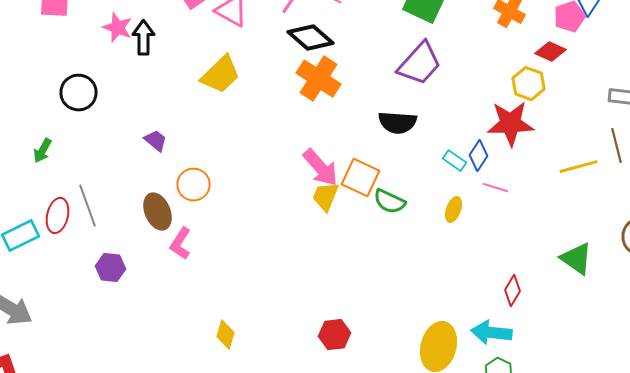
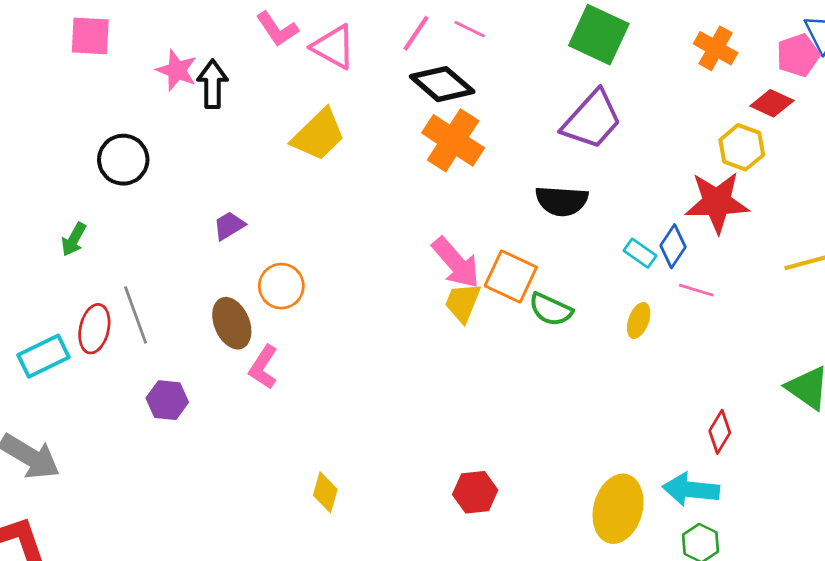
purple trapezoid: (156, 141) -> (229, 226), turned -70

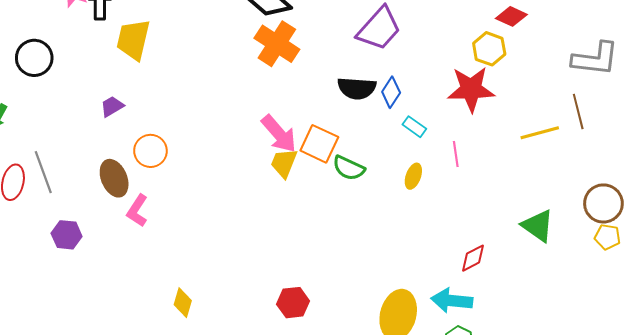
yellow trapezoid: (318, 135) -> (133, 40), moved, turned 147
blue diamond: (673, 246) -> (391, 92), moved
pink line: (696, 290) -> (456, 154), turned 65
red diamond: (720, 432) -> (473, 258), turned 32

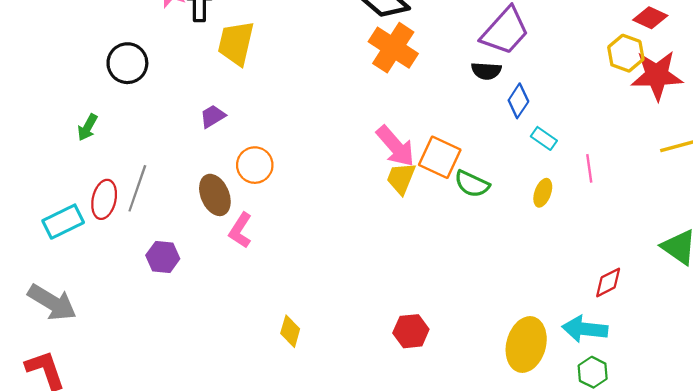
black semicircle: (357, 88) -> (486, 71), moved, size x0.7
red star: (471, 89) -> (657, 75), moved
gray line: (43, 172) -> (137, 188), turned 39

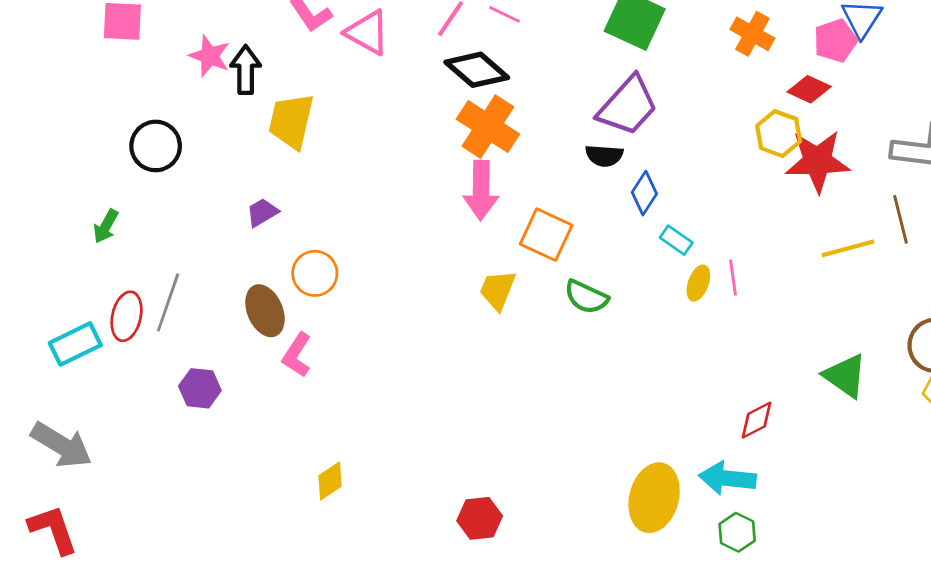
pink arrow: (395, 146) -> (481, 190), moved, turned 42
orange square: (440, 157) -> (546, 235), moved
yellow ellipse: (543, 193) -> (698, 283), moved
yellow diamond: (290, 331) -> (330, 481), moved, turned 40
red hexagon: (411, 331) -> (480, 518), moved

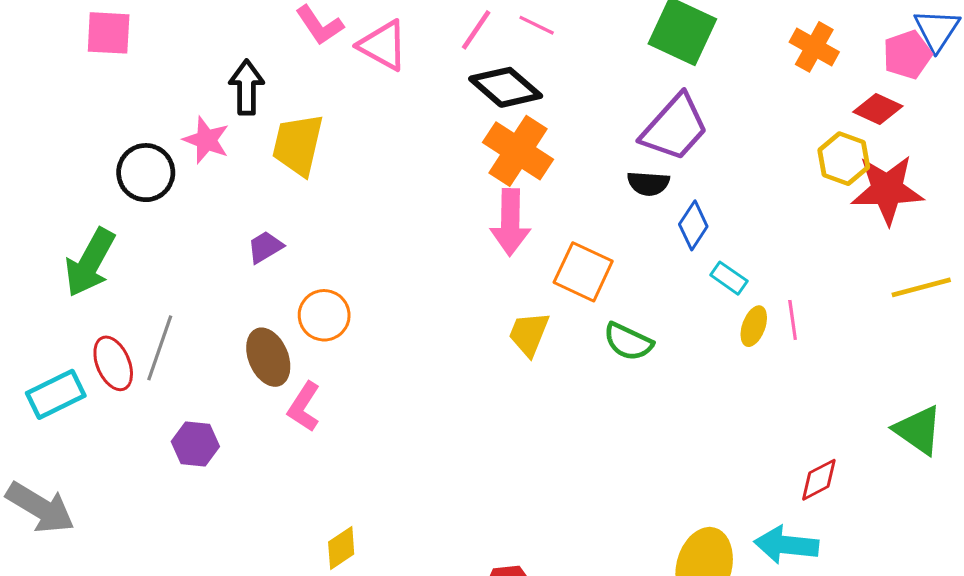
pink star: (210, 56) -> (206, 140), moved
green arrow: (106, 226) -> (90, 263), size x1.8
red ellipse: (127, 316) -> (113, 363), turned -36

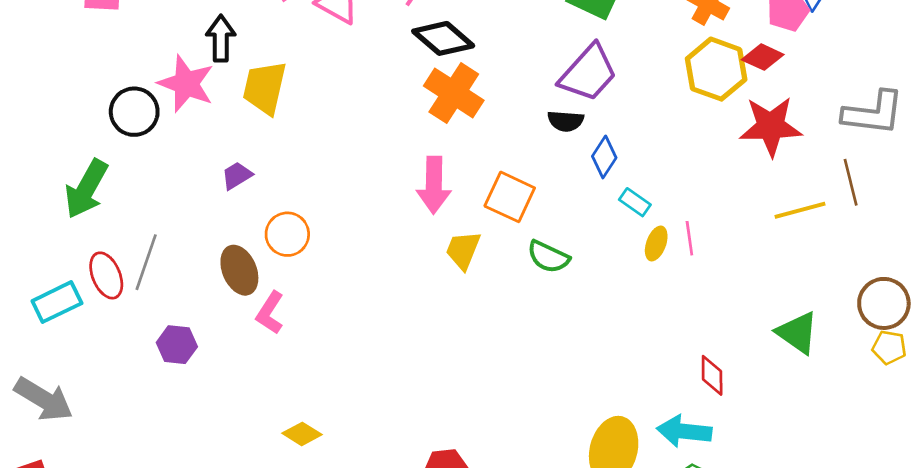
pink star: (206, 140) -> (186, 84), size x1.4
yellow hexagon: (844, 159) -> (716, 69), moved, size x1.4
pink arrow: (510, 222) -> (434, 185), moved
red diamond: (819, 480) -> (712, 375), turned -63
yellow diamond: (341, 548) -> (302, 434), turned 66

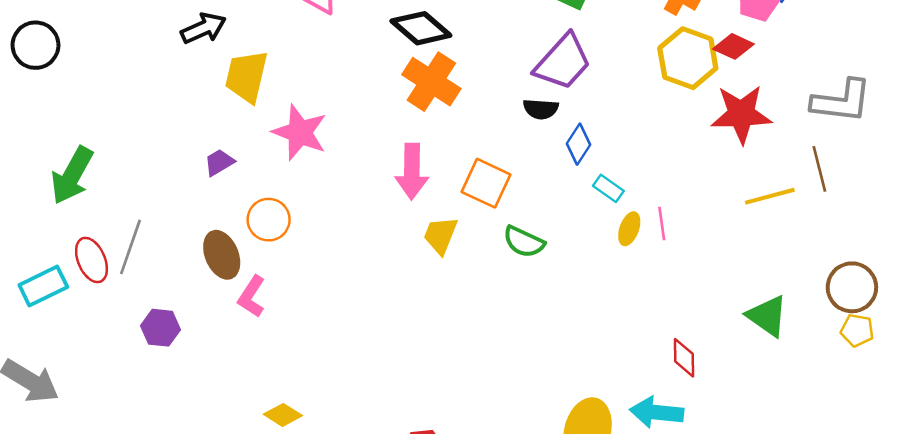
black arrow: (221, 38) -> (203, 28), turned 66
pink star: (186, 84) -> (300, 132), moved
black circle: (134, 112) -> (35, 45), moved

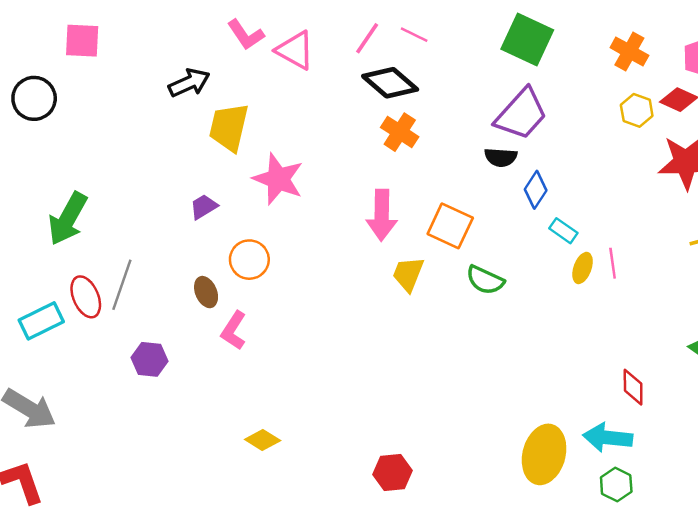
yellow hexagon: (688, 58) -> (637, 110), size x0.6
orange cross: (431, 82) -> (400, 132), size x0.7
brown ellipse: (222, 255) -> (206, 292), size x0.7

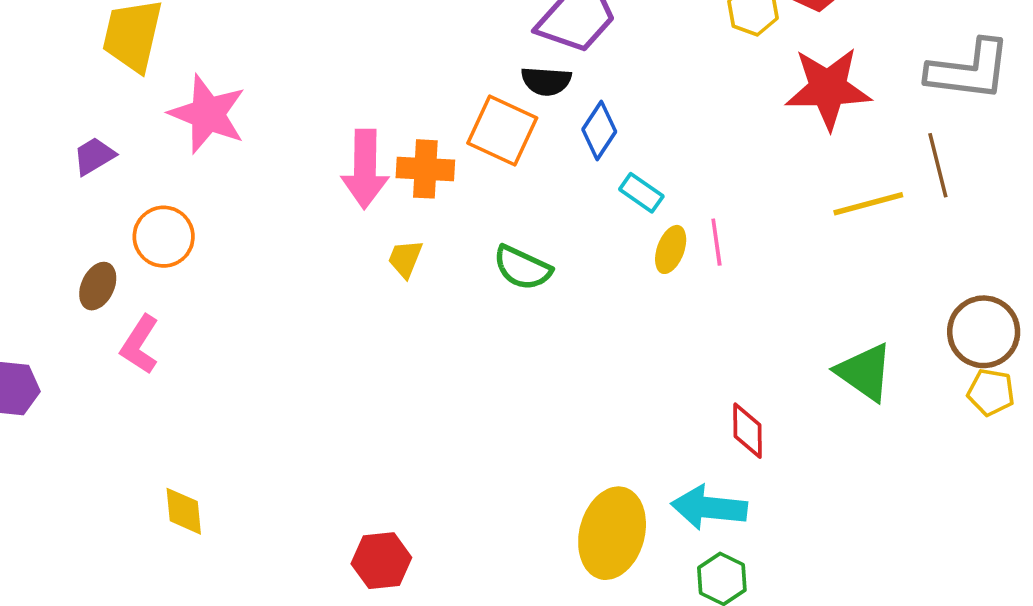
orange cross: (400, 132) -> (425, 169), moved, turned -30
orange square: (450, 226) -> (502, 130), moved
yellow trapezoid: (408, 274) -> (405, 259), size x0.7
brown ellipse: (206, 292) -> (98, 286), turned 48
yellow diamond: (263, 440) -> (184, 511), turned 52

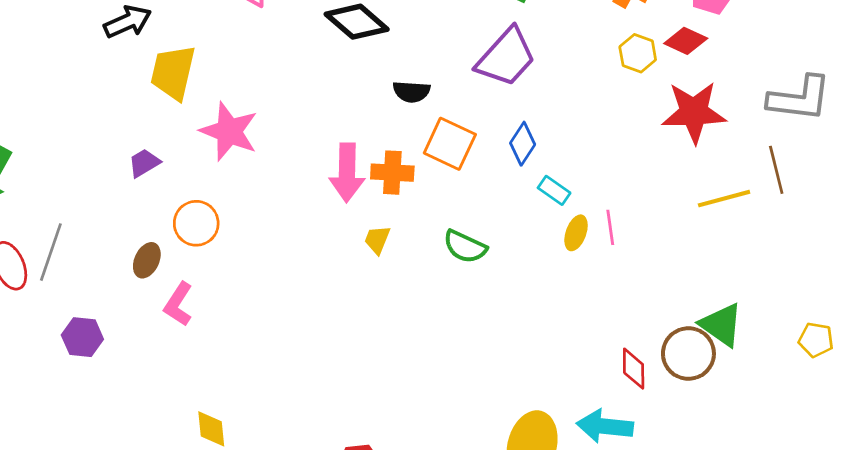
black semicircle: (546, 81) -> (411, 92), moved
brown circle: (984, 332) -> (688, 354), moved

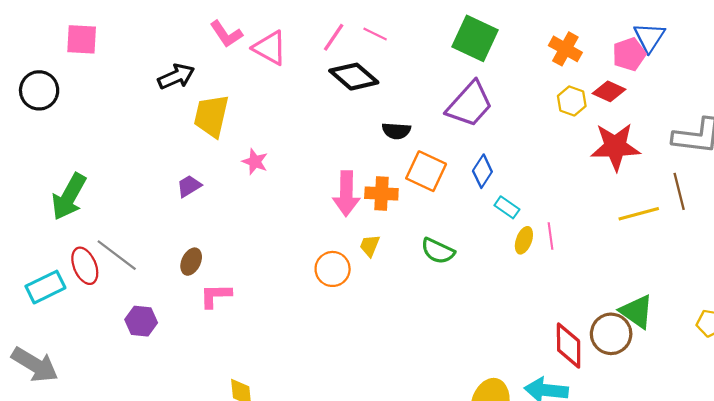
pink star: (229, 131) -> (255, 162), size x0.6
orange circle: (196, 223) -> (333, 269), moved
gray line: (51, 252) -> (117, 255), turned -72
pink L-shape: (178, 304) -> (216, 296), turned 56
red diamond: (634, 369) -> (569, 346), size x1.4

